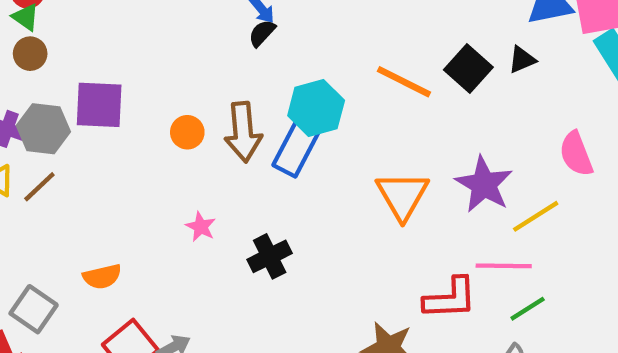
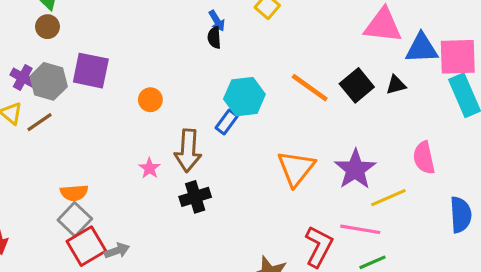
black semicircle: (262, 33) -> (214, 38), turned -55
brown arrow: (243, 132) -> (188, 151), moved
blue rectangle: (297, 147) -> (227, 122), size x0.6
red L-shape: (450, 298) -> (319, 247), turned -69
gray square: (34, 309) -> (75, 219), moved

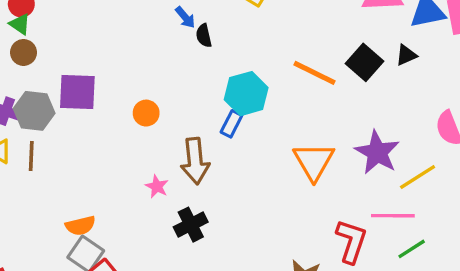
blue arrow: (217, 21) -> (185, 17), moved
brown line: (39, 122) -> (31, 156), turned -44
black cross: (195, 197) -> (191, 225), moved

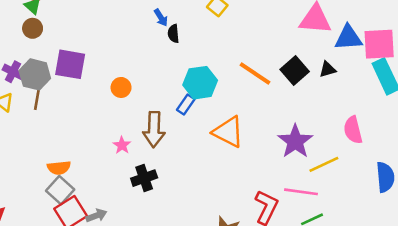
brown line: (31, 156) -> (37, 98), moved
orange triangle: (314, 161) -> (228, 132), moved, turned -40

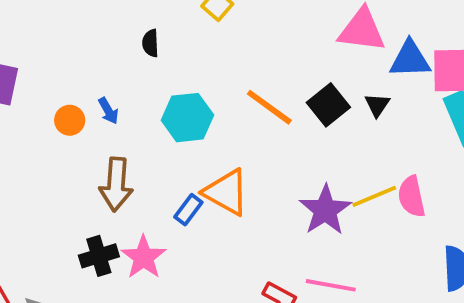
blue arrow: (161, 18) -> (108, 111), moved
black triangle: (328, 69) -> (377, 105), turned -42
blue rectangle: (186, 104) -> (188, 210), moved
pink star: (122, 145) -> (144, 257), moved, size x1.6
yellow line: (324, 164) -> (374, 196), moved

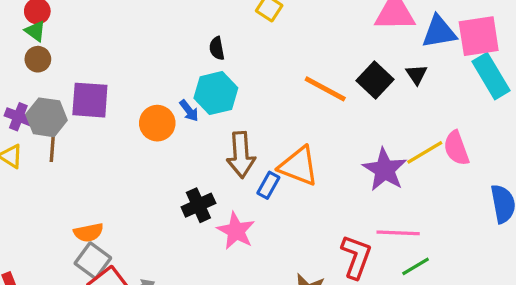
cyan hexagon: (187, 118) -> (216, 93), moved
orange circle: (70, 120) -> (157, 123), size x1.4
brown arrow: (116, 184) -> (241, 155), moved
black cross: (99, 256) -> (198, 205), moved

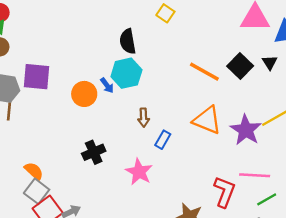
black semicircle: (217, 48) -> (128, 41), size x1.5
brown arrow: (241, 155) -> (144, 118), size x0.6
orange triangle: (299, 166) -> (207, 120), moved
black cross: (198, 205) -> (94, 152), moved
orange semicircle: (89, 232) -> (34, 171), turned -126

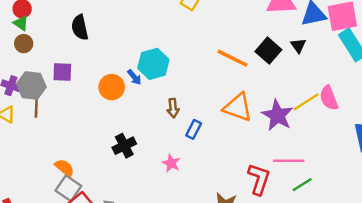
black semicircle: (128, 41) -> (80, 27), moved
purple square: (36, 77) -> (62, 72), size x0.7
pink star: (139, 172) -> (171, 163), size x0.7

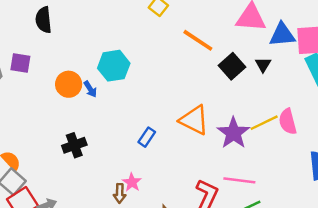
orange line: (232, 58) -> (198, 40), moved
blue arrow: (134, 77) -> (90, 89), moved
brown arrow: (173, 108) -> (120, 193), moved
pink star: (171, 163) -> (132, 182), moved

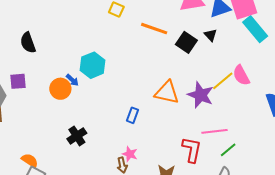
blue arrow: (90, 89) -> (72, 80), moved

